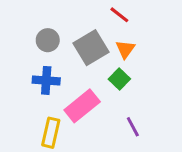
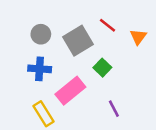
red line: (119, 15) -> (107, 25), moved
orange triangle: (125, 49) -> (138, 37), moved
yellow rectangle: (51, 133) -> (43, 114), turned -45

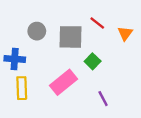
gray square: (78, 41) -> (70, 37), turned 32
blue cross: (40, 69) -> (15, 59), moved
yellow rectangle: (43, 114) -> (22, 88), moved, turned 30

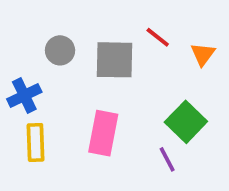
blue cross: (15, 59) -> (24, 96), turned -30
green square: (93, 61) -> (186, 122), moved, size x1.5
pink rectangle: (64, 82) -> (103, 133), turned -40

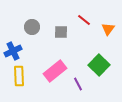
gray square: (114, 60) -> (61, 32), size x0.6
pink rectangle: (103, 133) -> (55, 71), turned 40
purple line: (167, 159) -> (78, 84), moved

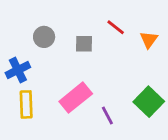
green square: (99, 65) -> (149, 102), moved

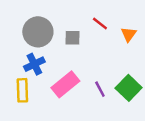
gray circle: (44, 37) -> (38, 32), size x1.6
blue cross: (18, 70) -> (34, 64), moved
purple line: (107, 115) -> (100, 89), moved

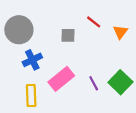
gray circle: (38, 32) -> (19, 30), moved
yellow rectangle: (22, 90) -> (31, 96), moved

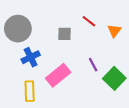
purple line: (94, 83) -> (93, 65), moved

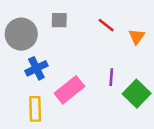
gray square: (64, 34) -> (59, 20), moved
purple line: (93, 65) -> (111, 77), turned 32

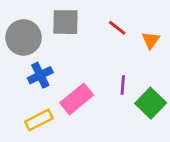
gray square: (59, 20) -> (65, 22), size x1.5
yellow rectangle: (35, 109) -> (39, 120), turned 65

